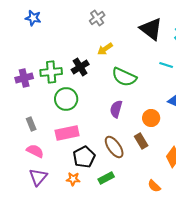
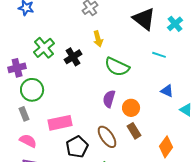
yellow arrow: (105, 49) -> (98, 39), turned -70
green cross: (51, 72) -> (44, 48), moved, turned -35
green circle: (66, 99) -> (32, 90), moved
orange circle: (151, 118) -> (131, 108), moved

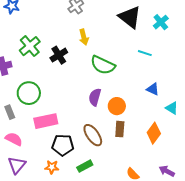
green circle: (32, 90) -> (29, 93), moved
brown rectangle: (134, 131) -> (120, 129), turned 35
black pentagon: (77, 147) -> (63, 145), turned 30
orange diamond: (166, 147) -> (154, 133), moved

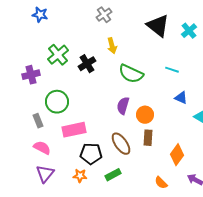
cyan line: (145, 53) -> (172, 70), moved
orange diamond: (154, 133) -> (177, 155), moved

